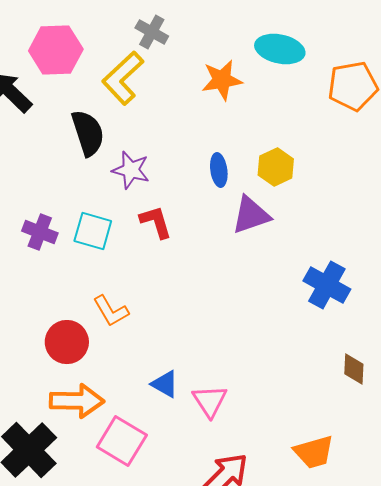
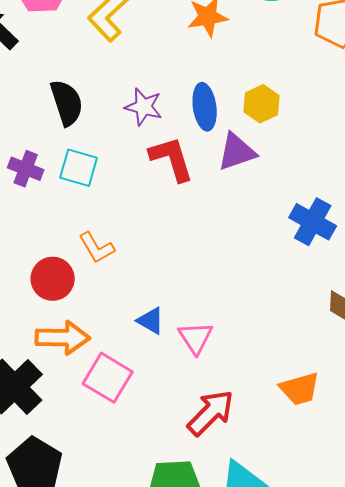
black semicircle: (88, 133) -> (67, 103), moved
purple star: (131, 170) -> (144, 107), moved
blue ellipse: (219, 170) -> (205, 107), size x1.4
red L-shape: (156, 222) -> (172, 159), moved, size x1.4

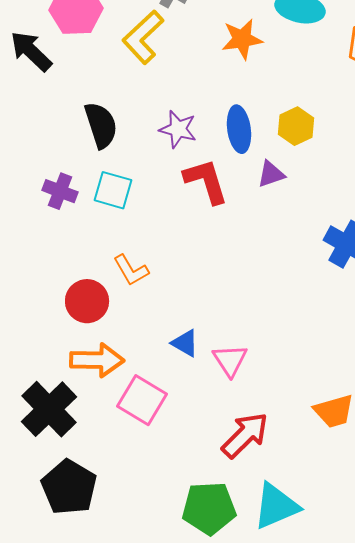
purple triangle: (237, 152) -> (271, 174), size x0.7

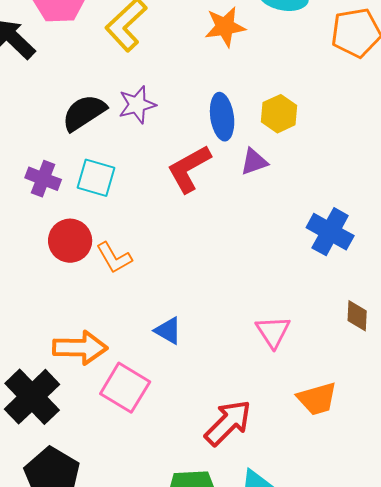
black semicircle: (101, 125) -> (84, 113), turned -105
purple star: (178, 129) -> (137, 105), moved, turned -30
red L-shape: (206, 181) -> (189, 169), turned -102
red circle: (87, 301) -> (70, 241), moved
pink triangle: (230, 360) -> (273, 332), moved

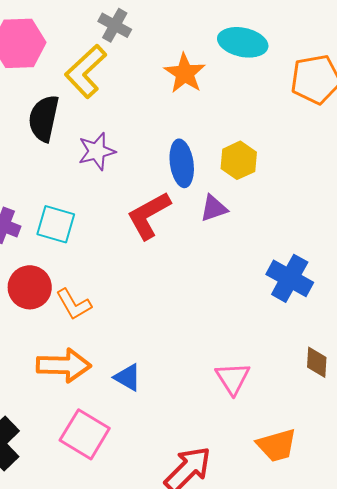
orange star: (225, 27) -> (185, 73), turned -30
black semicircle: (84, 113) -> (44, 118), moved, turned -45
orange arrow: (80, 348) -> (64, 365), moved

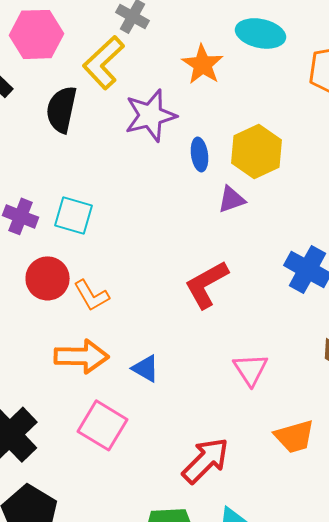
purple star: (97, 151) -> (150, 115), moved, size x1.4
yellow hexagon: (239, 160) -> (256, 151), size x1.4
blue ellipse: (182, 163) -> (200, 154), size x0.7
red L-shape: (149, 215) -> (206, 284), moved

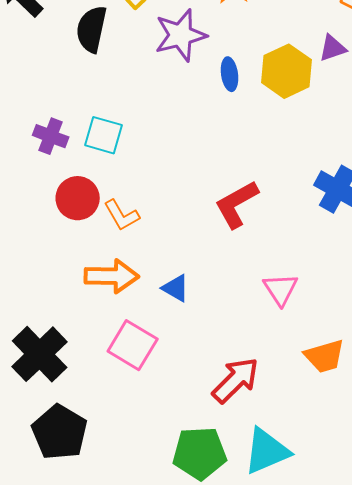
purple triangle: (232, 199) -> (333, 48), moved

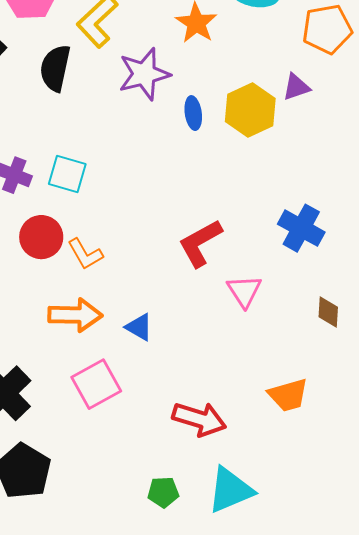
pink triangle: (281, 289) -> (244, 291), moved
pink square: (133, 345) -> (96, 384), turned 30
red arrow: (236, 380) -> (199, 419), turned 62
green pentagon: (200, 453) -> (163, 492), size x0.6

